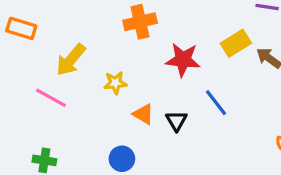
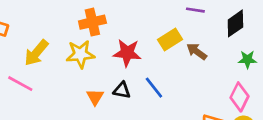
yellow star: (115, 83) -> (80, 54), moved, size x1.5
orange triangle: (143, 114) -> (95, 97), turned 30
black triangle: (176, 121) -> (122, 90), moved, turned -48

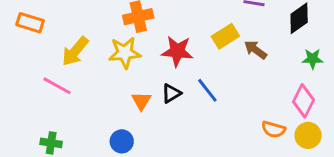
black triangle: (122, 90) -> (171, 93), turned -42

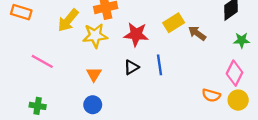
yellow arrow: (75, 51) -> (68, 20), moved
blue line: (207, 90) -> (160, 65), turned 30
orange triangle: (141, 101) -> (94, 74), moved

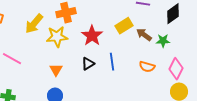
red star: (136, 34) -> (92, 36), turned 30
green star: (242, 40) -> (163, 41), moved
orange semicircle: (211, 95) -> (147, 67), moved

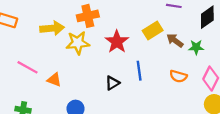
yellow arrow: (34, 24) -> (52, 28), turned -135
black triangle: (88, 64) -> (112, 83), moved
orange triangle: (56, 70) -> (54, 80), moved, turned -40

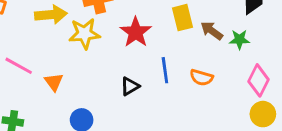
yellow rectangle: (153, 30) -> (182, 18), turned -72
orange semicircle: (178, 76) -> (201, 78), moved
orange triangle: (54, 80) -> (54, 82), turned 32

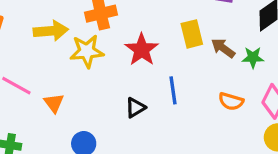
orange semicircle: (201, 78) -> (231, 101), moved

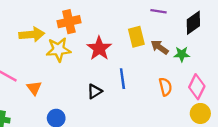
orange semicircle: (231, 101) -> (165, 87), turned -120

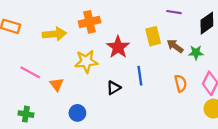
yellow star: (59, 50) -> (86, 61), moved

